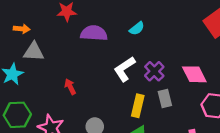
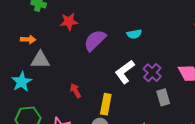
cyan semicircle: (137, 28) -> (134, 34), turned 32
purple semicircle: (94, 33) -> (95, 40), turned -45
yellow rectangle: (138, 106) -> (106, 104), moved

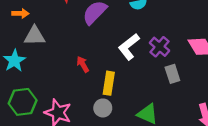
red arrow: (75, 91) -> (83, 64), moved

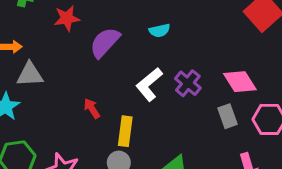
gray rectangle: (172, 74) -> (228, 116), moved

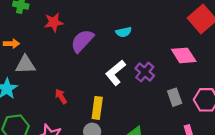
pink diamond: (240, 82) -> (184, 55), moved
red arrow: (92, 108) -> (61, 96), moved

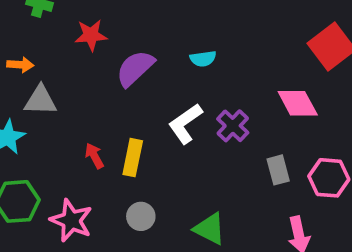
yellow rectangle: (97, 108) -> (133, 158), moved

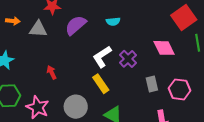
gray triangle: (40, 100) -> (38, 29), moved
yellow rectangle: (133, 158) -> (101, 84), moved, turned -48
gray circle: (141, 216) -> (76, 107), size x1.5

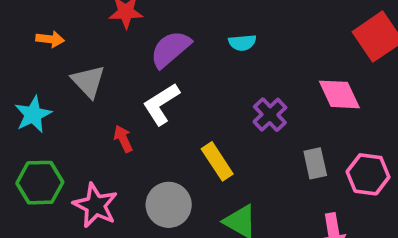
gray triangle: (38, 29) -> (88, 81), moved, turned 42
white L-shape: (102, 57) -> (161, 104), moved

